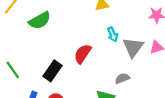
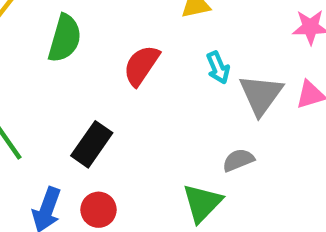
green semicircle: (40, 20) -> (65, 38), turned -45
red semicircle: (83, 54) -> (141, 65), moved

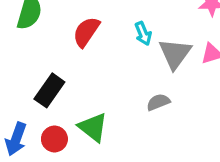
green triangle: (202, 203) -> (93, 127), moved, turned -36

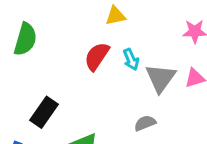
red semicircle: (86, 32) -> (97, 56), moved

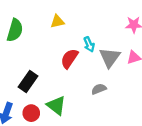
yellow triangle: (115, 16) -> (57, 21), moved
red semicircle: (97, 56) -> (69, 59), moved

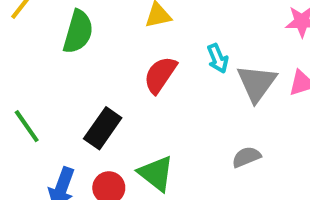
red semicircle: (69, 59) -> (160, 75), moved
gray semicircle: (99, 89) -> (246, 157), moved

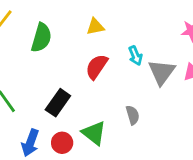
gray semicircle: (246, 157) -> (133, 115), moved, turned 96

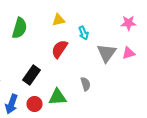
cyan arrow: (135, 56) -> (84, 33), moved
green triangle: (94, 133) -> (58, 97), turned -42

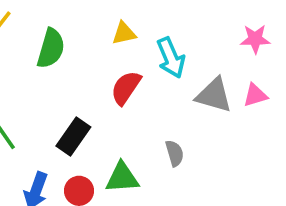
cyan arrow: (84, 33) -> (171, 58), size x1.5
gray triangle: (107, 53) -> (214, 95), turned -50

